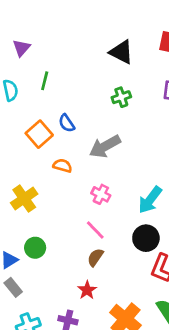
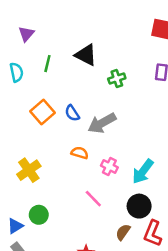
black triangle: (121, 52) -> (86, 55), moved
blue semicircle: (67, 123) -> (72, 113), moved
orange semicircle: (62, 166) -> (80, 153), moved
pink cross: (101, 194) -> (109, 166), moved
brown semicircle: (95, 257) -> (123, 232), moved

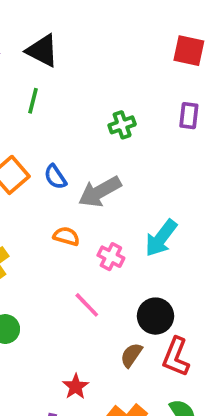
black triangle: (86, 55) -> (42, 51), moved
green line: (47, 64) -> (33, 101), moved
cyan arrow: (143, 171) -> (161, 238), moved

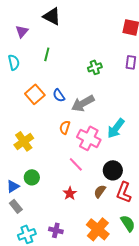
black triangle: (42, 51) -> (52, 16), moved
orange semicircle: (66, 236) -> (65, 127), turned -88
pink cross: (111, 257) -> (89, 138), size x1.6
red star: (76, 387) -> (70, 193), moved

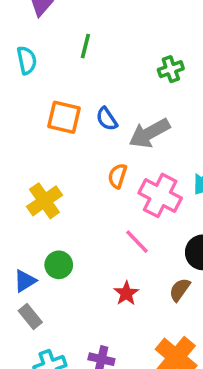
orange square: (35, 94) -> (64, 117), turned -36

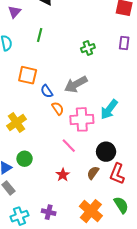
blue semicircle: (107, 119) -> (47, 91), moved
orange semicircle: (117, 176) -> (58, 108), turned 128
pink cross: (160, 195) -> (82, 119), turned -30

